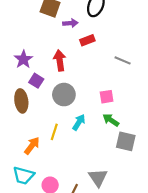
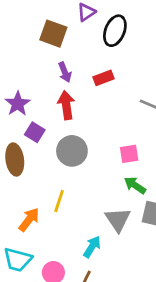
purple arrow: (70, 23) -> (65, 72), moved, turned 72
cyan arrow: (79, 122) -> (92, 247), moved
gray triangle: (98, 178) -> (118, 220), moved

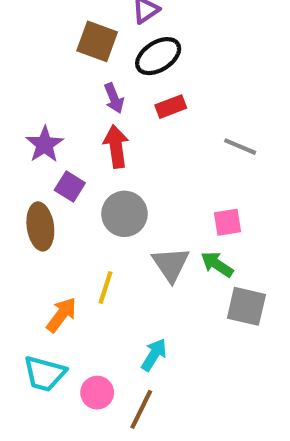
black ellipse: (115, 31) -> (158, 56), moved, turned 36
pink square: (129, 154) -> (228, 222), moved
gray triangle: (118, 220) -> (171, 264), moved

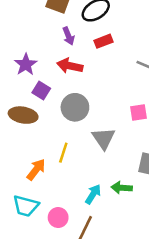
red arrow: (116, 147) -> (70, 66), turned -70
brown ellipse: (40, 226) -> (23, 115), turned -72
green arrow: (217, 264) -> (122, 188), moved, turned -30

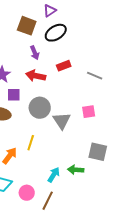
red rectangle: (104, 41) -> (64, 66), moved
purple square: (41, 90) -> (14, 95), turned -32
gray triangle: (104, 138) -> (62, 121), moved

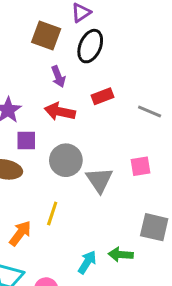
black ellipse: (56, 33) -> (90, 46), turned -35

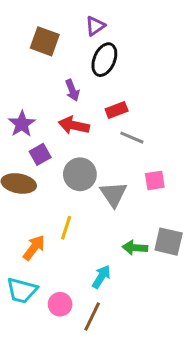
brown square: (46, 35) -> (45, 41), moved
gray line: (150, 112) -> (132, 138), moved
purple square: (26, 140) -> (40, 154), turned -30
green arrow: (121, 255) -> (135, 248), moved

